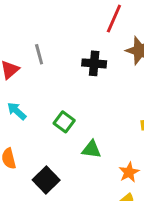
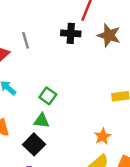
black cross: (94, 63) -> (71, 33), moved
green triangle: (91, 149) -> (42, 121), moved

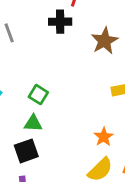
brown star: (109, 35) -> (105, 41), moved, turned 30
black square: (34, 144) -> (26, 151), turned 30

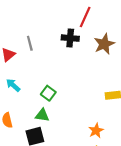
brown star: (105, 41) -> (104, 44), moved

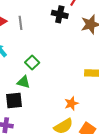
gray line: (30, 43) -> (21, 23), moved

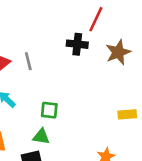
green square: (32, 62) -> (49, 110), turned -32

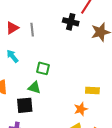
yellow rectangle: (127, 114) -> (92, 90), moved

